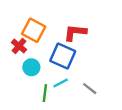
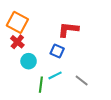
orange square: (34, 30) -> (17, 22), moved
blue square: (63, 56) -> (57, 51), size x0.6

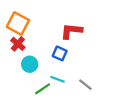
cyan line: (55, 75) -> (58, 79), turned 48
green line: (41, 85) -> (43, 89), turned 49

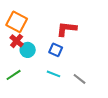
cyan circle: (30, 64) -> (28, 50), moved
green line: (43, 89) -> (14, 75), moved

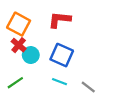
red L-shape: (67, 29) -> (60, 20), moved
blue square: (56, 50) -> (62, 55), size x1.5

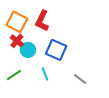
red L-shape: (60, 20) -> (42, 21), moved, turned -70
cyan line: (60, 82) -> (45, 74), moved, turned 48

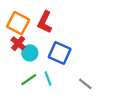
green line: (14, 75) -> (29, 80), moved

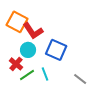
red L-shape: (45, 22) -> (33, 31), moved, turned -60
red cross: (18, 43) -> (16, 64), moved

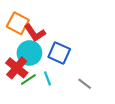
cyan circle: (28, 50) -> (29, 53), size x1.5
red cross: (16, 64) -> (17, 68), size x1.5

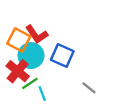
orange square: (18, 23) -> (19, 40), moved
cyan line: (47, 78) -> (42, 93), moved

